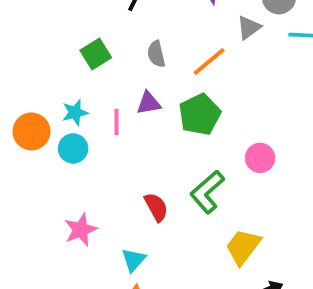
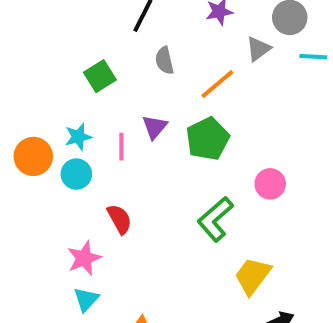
gray semicircle: (156, 54) -> (164, 61), moved
purple triangle: (149, 103) -> (155, 127), turned -40
red semicircle: (156, 207) -> (119, 219), moved
cyan triangle: (134, 260) -> (86, 299), moved

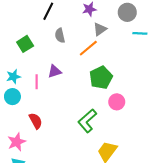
gray triangle: (258, 49) -> (100, 29), moved
purple triangle: (155, 127) -> (55, 71), turned 32
green pentagon: (208, 139) -> (101, 78), moved

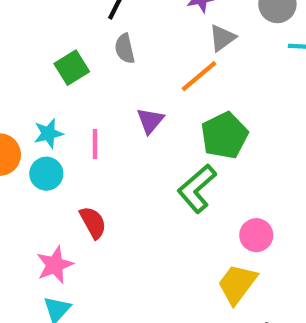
gray semicircle: (60, 35) -> (125, 49), moved
purple triangle: (55, 71) -> (150, 121), moved, turned -32
pink circle: (117, 102) -> (256, 235), moved
green L-shape: (87, 121) -> (197, 189), moved

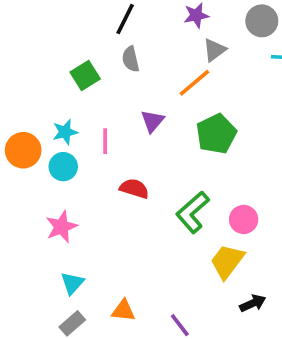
green L-shape: (197, 189) -> (193, 212), moved
red semicircle: (93, 222) -> (134, 188), moved, turned -44
pink star: (55, 265) -> (61, 227), moved

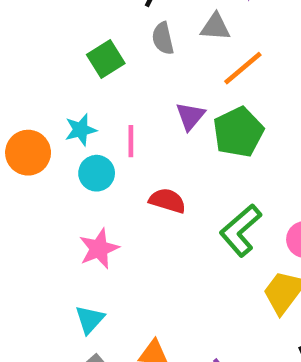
gray triangle: (214, 50) -> (215, 27), moved, turned 40
green pentagon: (216, 134) -> (238, 132), moved
cyan circle: (63, 167) -> (97, 173), moved
pink star: (61, 227) -> (99, 249), moved

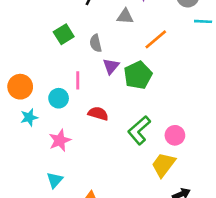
gray semicircle: (163, 38) -> (96, 43), moved
orange line: (243, 68) -> (156, 39), moved
cyan star: (81, 130) -> (29, 117), moved

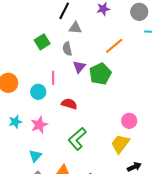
gray triangle: (125, 16) -> (75, 28), moved
cyan star: (29, 117) -> (15, 122), moved
green L-shape: (139, 130) -> (77, 139), moved

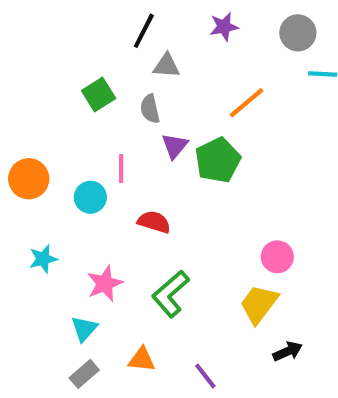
pink star: (39, 125) -> (105, 284), moved

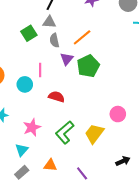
gray triangle: (166, 66) -> (49, 22), moved
orange line: (247, 103) -> (82, 37), moved
yellow trapezoid: (259, 304) -> (94, 133), moved

